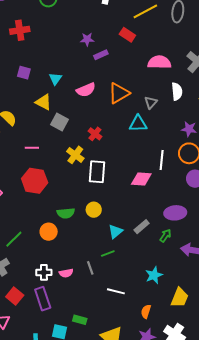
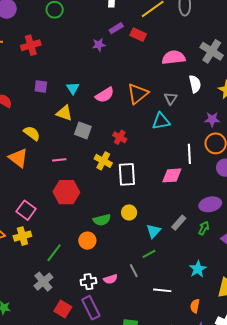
purple rectangle: (101, 55) -> (116, 28), moved

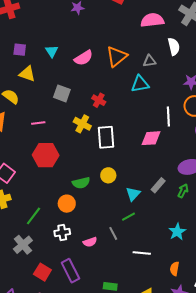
gray triangle: (171, 98) -> (149, 61), turned 48
yellow triangle: (64, 113) -> (27, 74), moved
white cross: (88, 282) -> (62, 232), moved

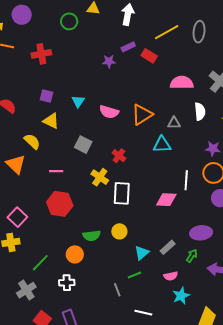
pink semicircle: (84, 58) -> (109, 112), turned 42
pink semicircle: (90, 242) -> (171, 276), moved

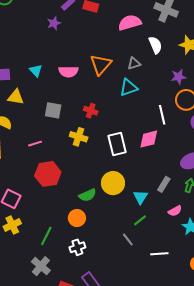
white rectangle: (122, 193) -> (117, 144), moved
yellow circle: (119, 231) -> (113, 183), size x1.5

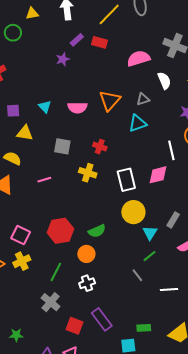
red hexagon: (48, 174) -> (60, 231), moved
yellow circle: (113, 183) -> (133, 212), moved

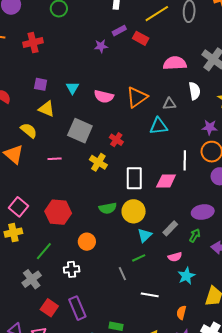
gray square: (62, 146) -> (80, 131), size x1.4
green semicircle: (97, 231) -> (108, 208), moved
orange circle: (86, 254) -> (87, 242), moved

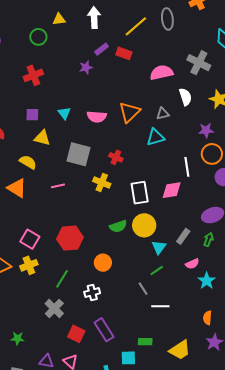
red cross: (33, 43) -> (33, 75), moved
white line: (150, 295) -> (160, 306), moved

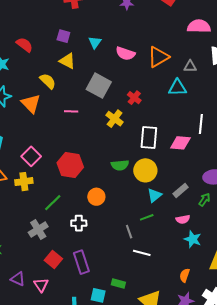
cyan star: (207, 281) -> (193, 239), turned -30

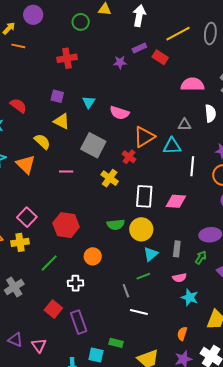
orange triangle: (158, 57) -> (144, 137), moved
white line: (201, 124) -> (192, 166), moved
gray rectangle: (181, 191) -> (177, 249), turned -42
gray cross: (38, 230) -> (14, 287), moved
red square: (53, 259) -> (53, 309), moved

